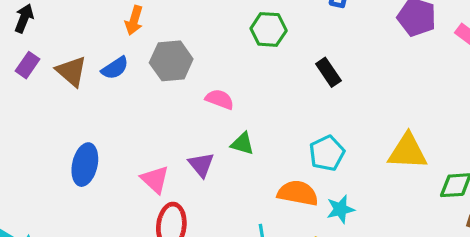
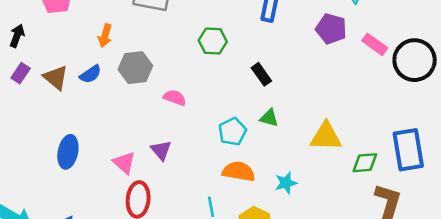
green triangle: (242, 144) -> (269, 118), moved
cyan pentagon: (327, 153) -> (232, 132), moved
cyan star: (340, 209) -> (286, 183), moved

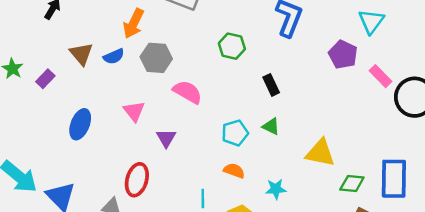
orange arrow: (105, 36) -> (134, 23), size x1.4
purple rectangle: (21, 73) -> (45, 79), moved
pink semicircle: (175, 98) -> (187, 92), size x1.4
pink triangle: (124, 163) -> (134, 111), moved
orange semicircle: (239, 171) -> (234, 171), size x0.7

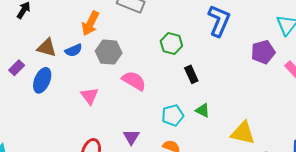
brown triangle: (81, 54) -> (47, 48), turned -35
purple pentagon: (343, 55) -> (263, 52), turned 30
black rectangle: (271, 85) -> (191, 74), moved
blue ellipse: (80, 124) -> (42, 80), moved
purple triangle: (166, 138) -> (131, 137), moved

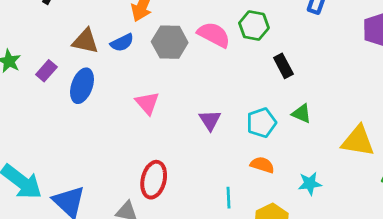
pink semicircle: (134, 81) -> (214, 35), moved
purple triangle: (131, 137) -> (210, 120), moved

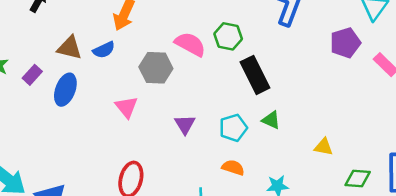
gray hexagon: (170, 42) -> (156, 68), moved
black rectangle: (283, 66) -> (255, 75), size x1.6
yellow triangle: (358, 141) -> (324, 147), size x0.6

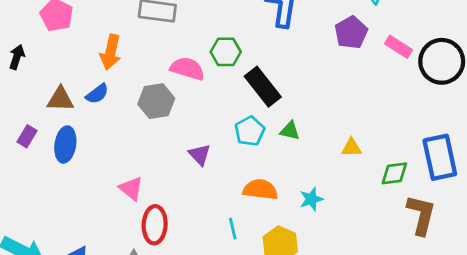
pink triangle: (126, 107) -> (131, 189), moved
cyan pentagon: (233, 128) -> (250, 131), moved
orange semicircle: (233, 168) -> (260, 190), size x1.4

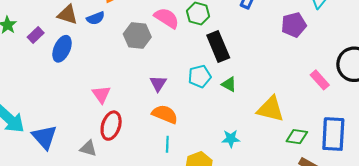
pink rectangle: (398, 47) -> (320, 80), moved
yellow triangle: (351, 148) -> (271, 109), size x1.8
orange semicircle: (260, 190) -> (165, 114), moved

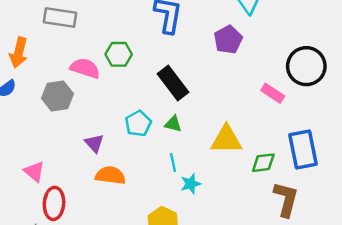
black rectangle: (218, 46) -> (173, 83), moved
cyan line: (167, 144) -> (173, 162), moved

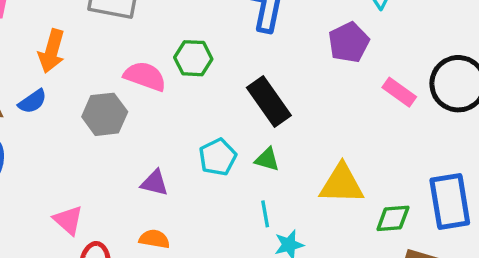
pink rectangle: (273, 93) -> (399, 92), moved
purple triangle: (94, 143) -> (155, 183), turned -36
orange semicircle: (110, 175) -> (154, 239), moved, size x0.7

